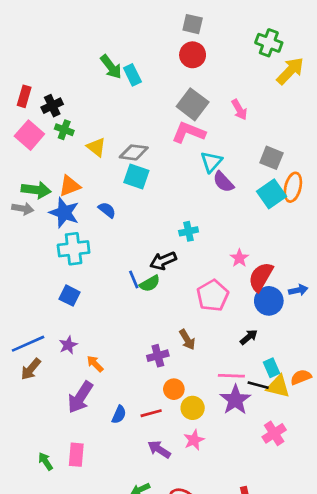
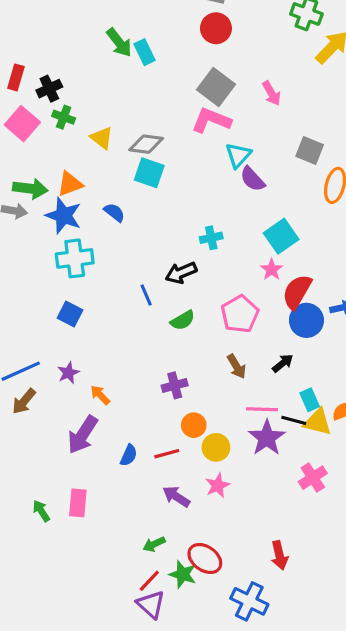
cyan square: (271, 194) -> (281, 236), moved
green semicircle: (150, 284) -> (183, 320), moved
brown arrow: (187, 340) -> (237, 366), moved

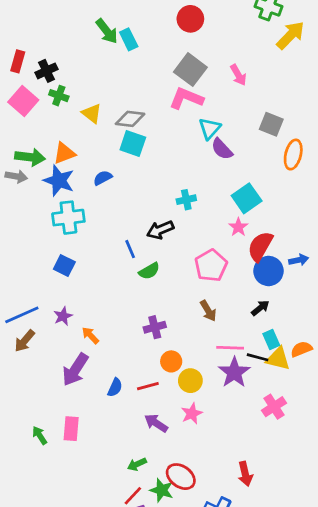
blue semicircle: (114, 212) -> (103, 178), turned -66
green semicircle: (183, 320) -> (149, 271), moved
black arrow: (283, 363) -> (260, 308), moved

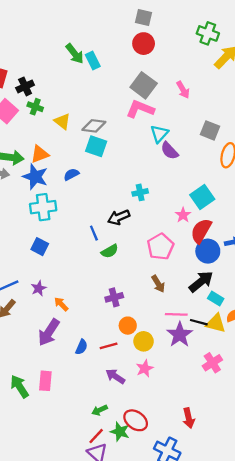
cyan square: (247, 198) -> (202, 197), moved
black arrow: (260, 308) -> (201, 282), size x1.6
cyan rectangle: (271, 340) -> (216, 298), moved, turned -35
green arrow: (40, 435) -> (19, 386), size x1.5

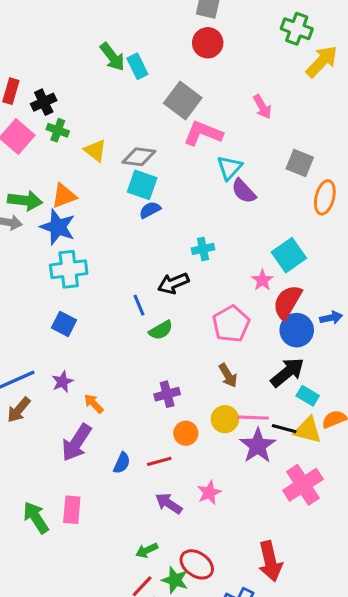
gray square: (144, 85) -> (183, 101), moved
blue semicircle: (71, 174) -> (150, 210), moved
yellow circle: (144, 341) -> (225, 419), moved
pink cross: (212, 363) -> (303, 485), size x1.4
red arrow: (189, 418) -> (270, 561), size x1.4

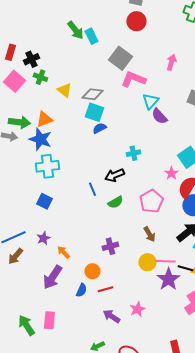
pink arrow: (262, 107) -> (171, 62), turned -133
green semicircle: (161, 330) -> (115, 202), moved
orange circle: (186, 433) -> (92, 271), moved

